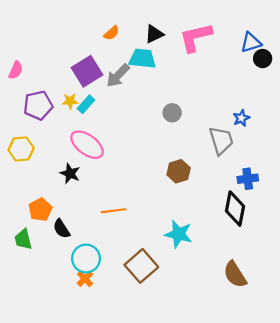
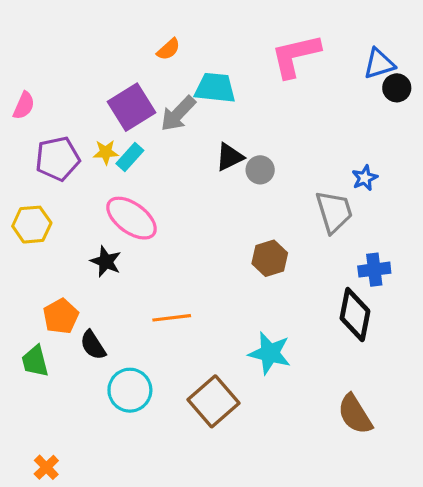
black triangle: (154, 34) -> (230, 157), moved
orange cross: (85, 279) -> (46, 467), moved

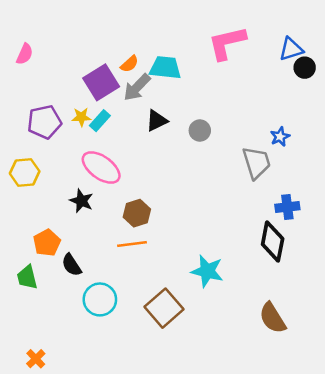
orange semicircle: (168, 49) -> (129, 64), moved
pink semicircle: (24, 106) -> (25, 54), moved
black triangle: (230, 157) -> (157, 121), moved
brown hexagon: (270, 258) -> (137, 213), moved

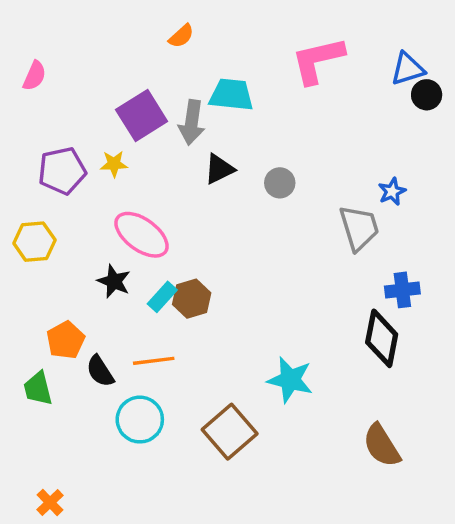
orange semicircle: (129, 64) -> (181, 36), moved
gray arrow: (137, 87) -> (192, 122), turned -36
cyan rectangle: (100, 121) -> (162, 297), moved
orange line: (132, 244) -> (154, 361), moved

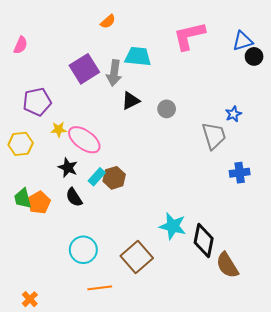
yellow star: (114, 164) -> (59, 129), moved
black diamond: (382, 338) -> (204, 241), moved
orange line: (154, 361) -> (100, 288), moved
black semicircle: (100, 371) -> (74, 197), moved
green trapezoid: (38, 388) -> (23, 198), moved

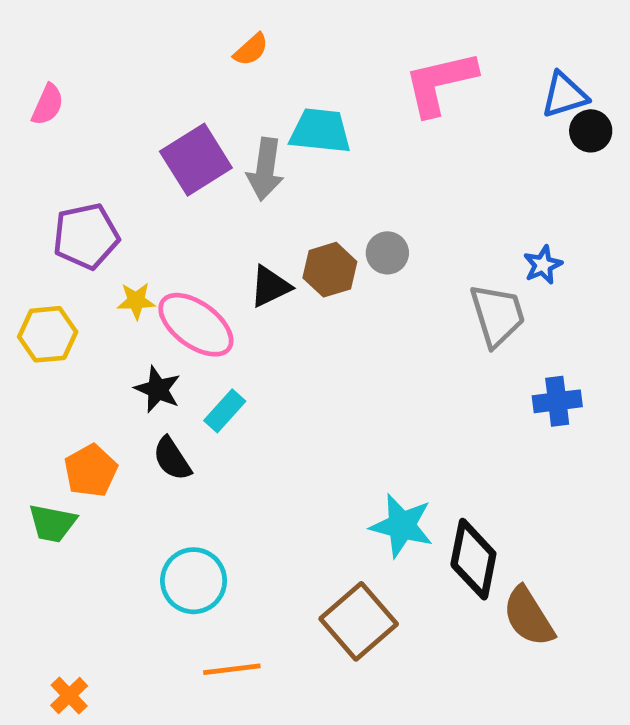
black triangle: (131, 101) -> (270, 286), moved
brown hexagon: (114, 178) -> (330, 270), moved
green trapezoid: (23, 198) -> (52, 523), moved, turned -65
brown square: (137, 257) -> (359, 621), moved

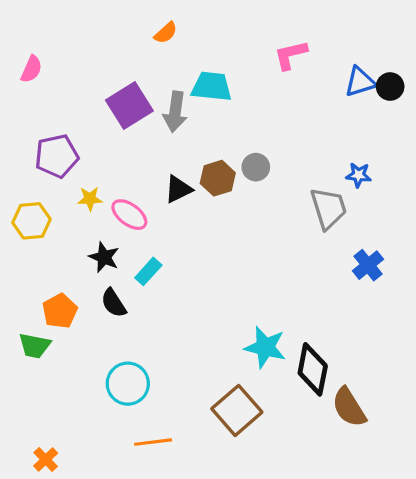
pink L-shape: (440, 83) -> (291, 55), size x0.7
blue triangle: (564, 95) -> (360, 82), moved
blue star: (543, 265) -> (358, 175), turned 30
pink ellipse: (196, 325) -> (129, 215), size x0.7
blue cross: (557, 401) -> (368, 265), turned -32

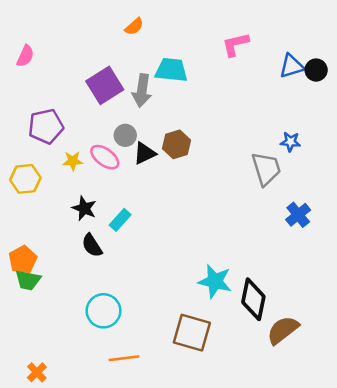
gray circle: (256, 167) -> (125, 135), moved
pink ellipse: (129, 215) -> (105, 157), moved
orange pentagon: (60, 311) -> (23, 260), moved
brown semicircle: (349, 407) -> (283, 330), turned 84
brown square: (237, 410) -> (192, 333), turned -33

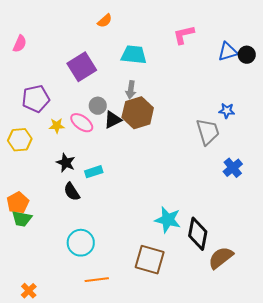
gray arrow: (142, 91) -> (131, 90), moved, size x0.7
brown hexagon: (176, 144) -> (138, 113), size x1.4
cyan rectangle: (120, 220) -> (94, 172), turned 30

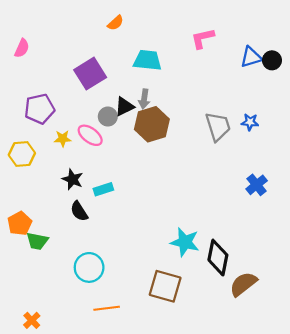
black triangle: (113, 120) -> (124, 107), moved
gray trapezoid: (208, 132) -> (218, 126), moved
green trapezoid: (22, 219) -> (37, 241), moved

